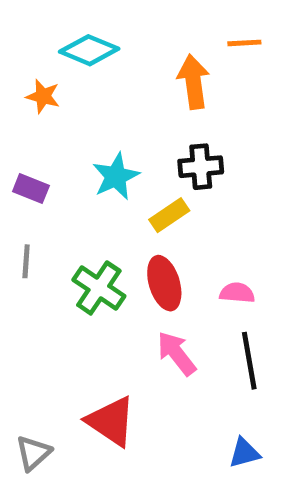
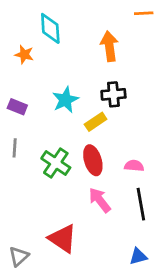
orange line: (244, 43) -> (144, 13), moved
cyan diamond: (89, 50) -> (50, 28), turned 64

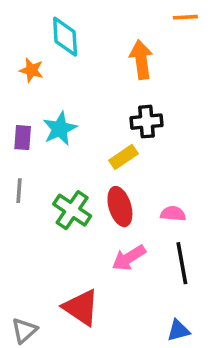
cyan star: (65, 100) -> (60, 129), moved
purple rectangle: (17, 107) -> (23, 138), turned 72
pink arrow: (100, 200) -> (129, 258), turned -84

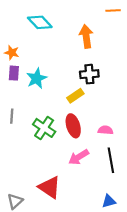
cyan diamond: (65, 37) -> (40, 22), turned -40
orange star: (31, 70) -> (12, 53), moved
purple rectangle: (23, 138) -> (14, 73), moved

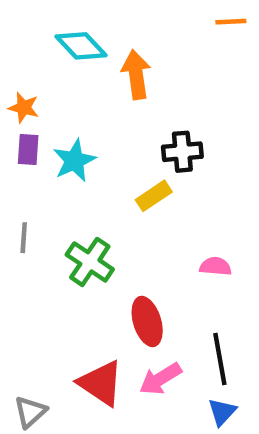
orange arrow: (86, 36) -> (136, 75), moved
red ellipse: (73, 126) -> (147, 321), moved
pink arrow: (79, 157) -> (160, 379), moved
black line: (111, 160) -> (220, 359), moved
blue triangle: (109, 201) -> (222, 412), turned -32

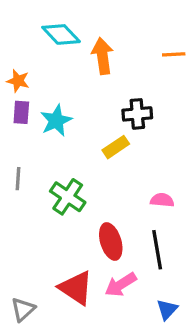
orange line: (231, 22) -> (174, 54), moved
black line: (220, 359) -> (157, 250), moved

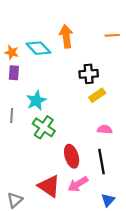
cyan diamond: (61, 34) -> (38, 48), moved
cyan star: (56, 121) -> (36, 101), moved
yellow rectangle: (116, 147) -> (97, 95), moved

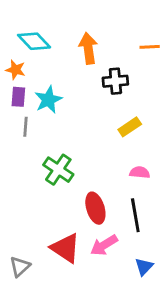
cyan diamond: (38, 48) -> (34, 41), moved
black cross: (89, 74) -> (115, 81), moved
cyan star: (36, 101) -> (48, 100), moved
gray line: (12, 116) -> (26, 127), moved

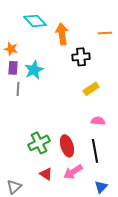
cyan diamond: (34, 41) -> (35, 21), moved
green cross: (58, 170) -> (39, 143), moved, turned 30
red triangle: (65, 248) -> (46, 174), size x0.6

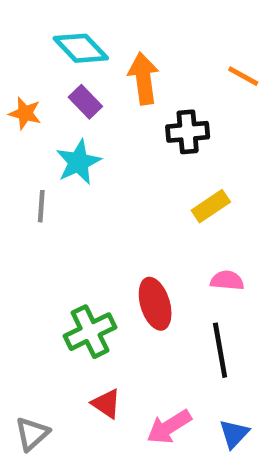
orange line: (105, 33) -> (243, 76), turned 32
purple rectangle: (13, 68) -> (85, 102), moved, turned -48
red ellipse: (67, 146) -> (155, 304), moved
pink arrow: (73, 172) -> (169, 427), moved

